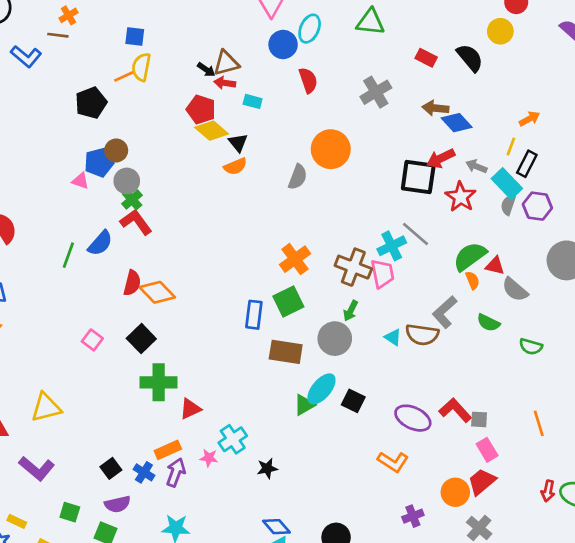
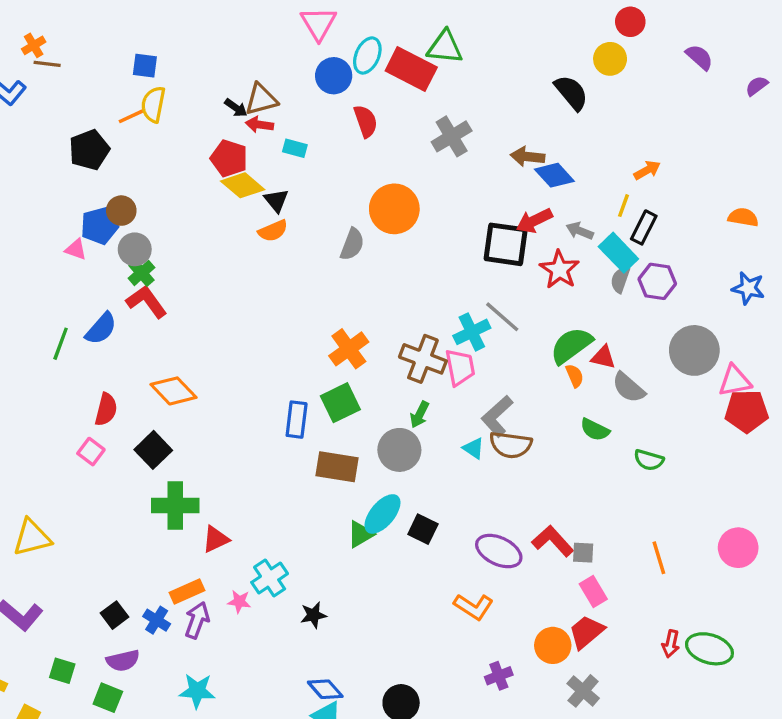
orange cross: (68, 15) -> (34, 45), moved
red rectangle: (426, 58) -> (411, 69), moved, size x1.8
red semicircle: (132, 283) -> (106, 409), moved
gray L-shape: (445, 312) -> (497, 416), moved

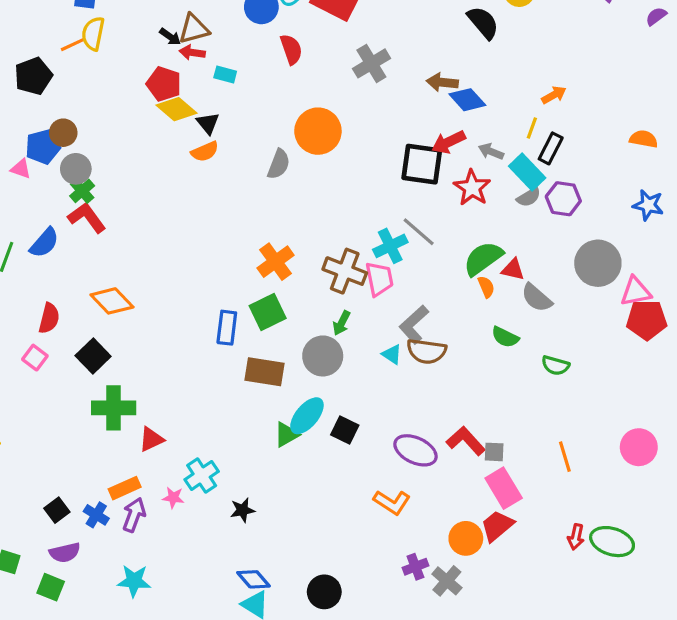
gray semicircle: (620, 280) -> (529, 197), turned -140
pink rectangle: (593, 591) -> (504, 488), size x1.4
gray cross: (583, 691) -> (447, 581), moved

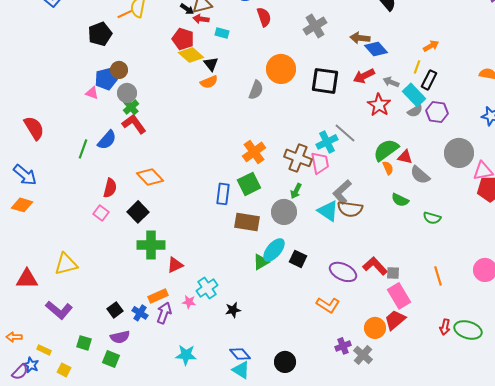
black square: (422, 164) -> (325, 81), moved
cyan triangle: (392, 354) -> (328, 211), size x1.6
cyan star: (134, 581) -> (186, 355), moved

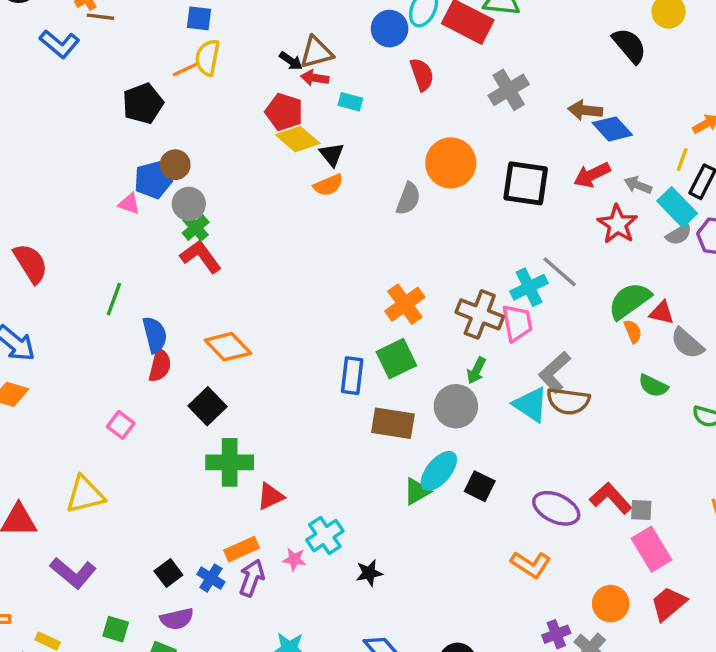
blue semicircle: (107, 140) -> (155, 335), moved, turned -55
pink square: (101, 213) -> (121, 425), moved
red trapezoid: (395, 320) -> (669, 604), moved

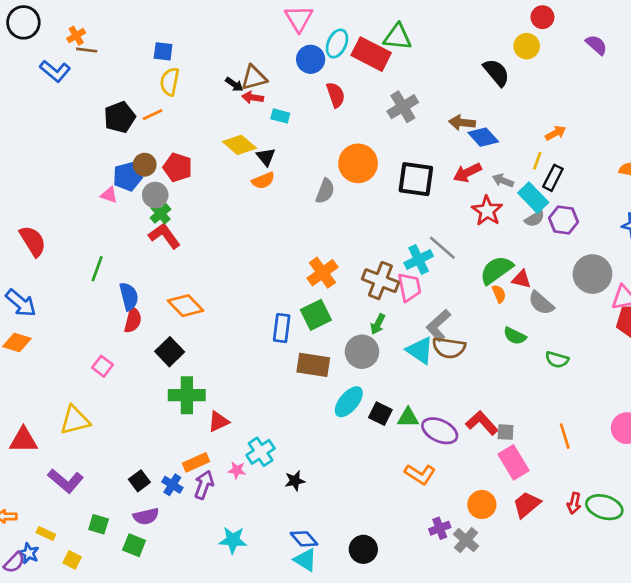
orange line: (185, 69) -> (153, 115), moved
red pentagon: (284, 112) -> (178, 167), moved
green triangle: (417, 491) -> (408, 418), moved, turned 30

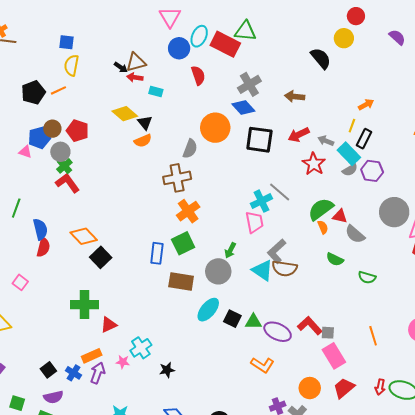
blue diamond: (483, 137) -> (243, 108), moved
brown cross: (380, 281) -> (177, 178), moved, turned -32
black square: (170, 352) -> (101, 257), moved

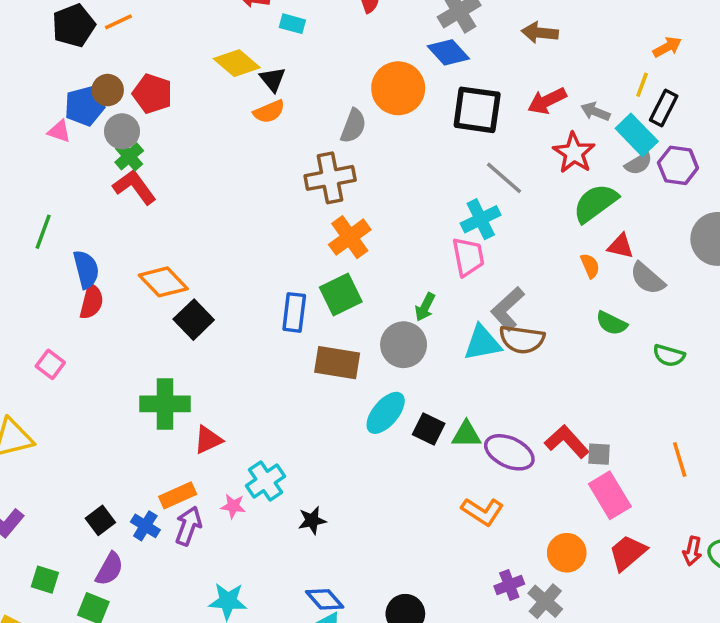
gray line: (280, 192) -> (504, 178), moved
green semicircle: (321, 209) -> (595, 203), moved
cyan triangle: (262, 270) -> (482, 343), turned -45
purple semicircle: (53, 397) -> (109, 569), turned -48

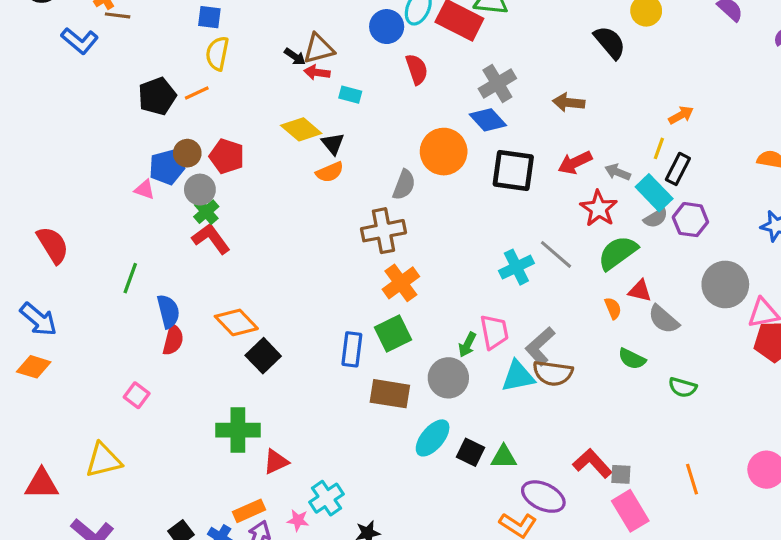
gray line: (504, 178) -> (556, 254), moved
pink trapezoid: (468, 257) -> (494, 332), moved
purple ellipse: (509, 452) -> (543, 497), moved

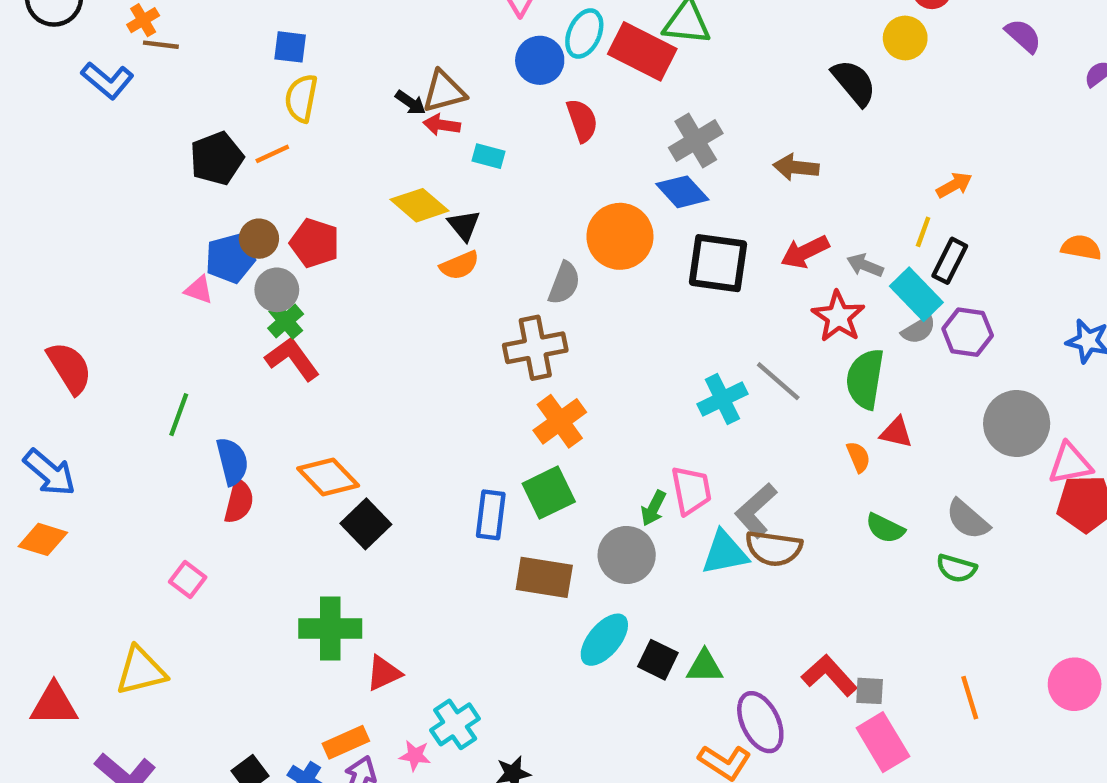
green semicircle: (618, 253) -> (865, 379), turned -45
gray semicircle: (664, 319) -> (968, 519), moved
purple ellipse: (543, 497) -> (760, 722), turned 39

